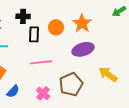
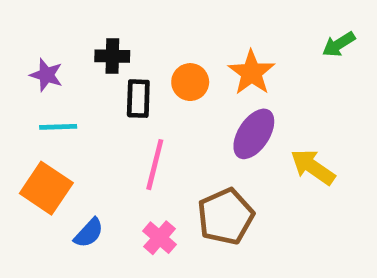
purple ellipse: (83, 49) -> (254, 134), turned -40
pink line: (41, 62) -> (155, 165), turned -70
yellow arrow: (108, 74) -> (313, 167), moved

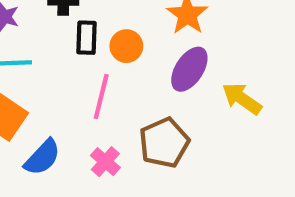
orange circle: (190, 82) -> (126, 46), moved
blue semicircle: (89, 233) -> (42, 157), size x1.4

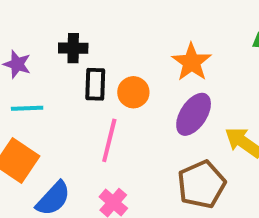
brown pentagon: (164, 143) -> (202, 185), moved

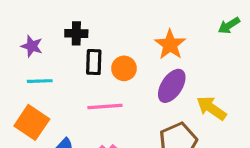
pink line: (109, 140) -> (105, 107), turned 72

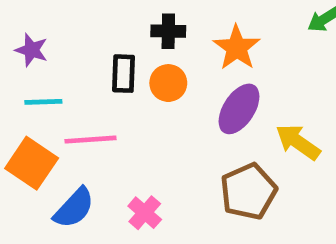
black cross: (76, 33) -> (168, 31), moved
pink line: (105, 107) -> (90, 140), moved

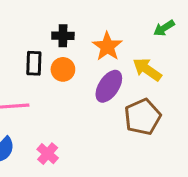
yellow arrow: (298, 142) -> (147, 69), moved
brown pentagon: (248, 191) -> (143, 117), moved

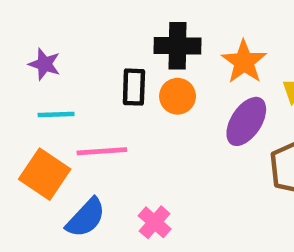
black cross: (63, 36) -> (178, 46), size x1.4

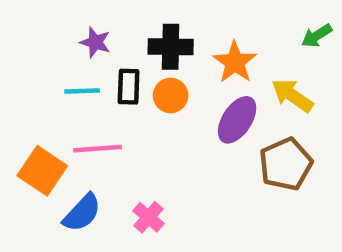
purple star: (45, 64) -> (95, 42), moved
cyan line: (56, 115) -> (82, 91), moved

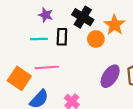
black cross: (171, 47) -> (83, 17), turned 30
orange circle: (171, 95) -> (96, 39), moved
purple ellipse: (237, 120) -> (110, 76), moved

